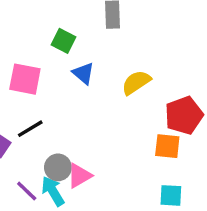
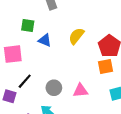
gray circle: (58, 167) -> (54, 88), moved
pink triangle: (79, 176) -> (80, 91), moved, turned 42

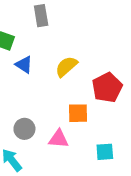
orange square: (106, 67) -> (78, 113), moved

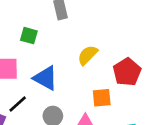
blue triangle: (24, 65) -> (45, 78), moved, size x1.5

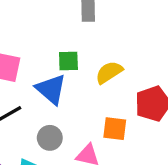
green square: (29, 36) -> (68, 61), moved, turned -30

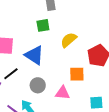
green square: (68, 61) -> (43, 25), moved

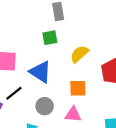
orange square: (77, 74) -> (78, 88), moved

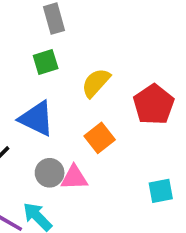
orange square: (78, 88) -> (100, 138), turned -30
pink triangle: (73, 114) -> (74, 178), moved

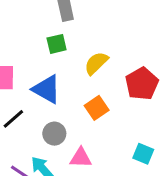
pink triangle: (74, 178) -> (81, 158), moved
cyan square: (161, 191) -> (143, 154), turned 30

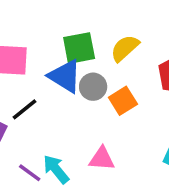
green square: (57, 44) -> (79, 48), moved, size x1.4
gray circle: (54, 134) -> (93, 87), moved

